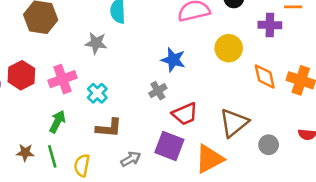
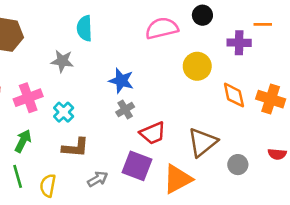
blue star: (173, 60) -> (121, 81), moved

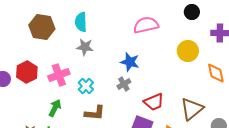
cyan semicircle: (85, 28) -> (81, 22), moved
pink semicircle: (162, 28) -> (146, 25), moved
gray cross: (125, 110) -> (124, 84), moved

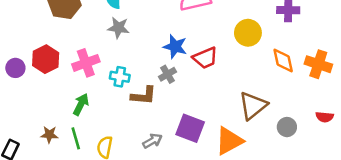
cyan cross: (86, 86) -> (120, 77), turned -35
red trapezoid: (154, 102) -> (205, 58), moved
brown L-shape: (95, 113) -> (144, 96), moved

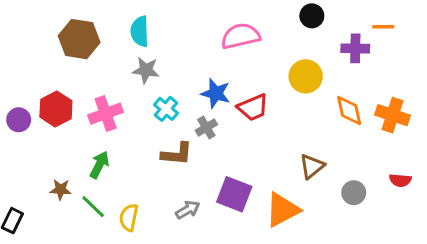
cyan cross: (120, 77) -> (166, 109), moved, turned 30
brown triangle: (253, 106) -> (312, 166), size x0.7
brown star: (49, 135) -> (61, 190), moved
green line: (76, 138) -> (93, 207), turned -30

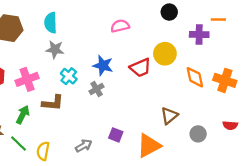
pink semicircle: (240, 36) -> (120, 26), size x0.7
red trapezoid: (253, 107) -> (140, 68), moved
brown L-shape: (177, 154) -> (53, 103), moved
purple square: (234, 194) -> (116, 135), size x0.6

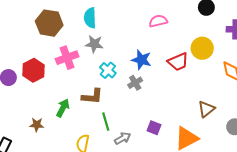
pink cross: (27, 79) -> (67, 58), moved
green line: (18, 144) -> (106, 122), moved, turned 30

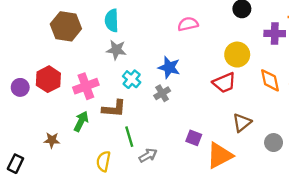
pink cross: (67, 58) -> (86, 86), moved
red trapezoid: (178, 62) -> (224, 83), moved
purple square: (154, 128) -> (194, 138), moved

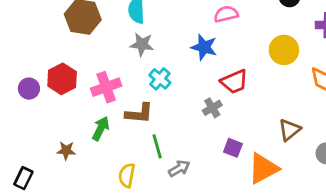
blue star: (169, 67) -> (204, 47), moved
red trapezoid: (224, 83) -> (234, 82), moved
gray cross: (162, 93) -> (212, 108), moved

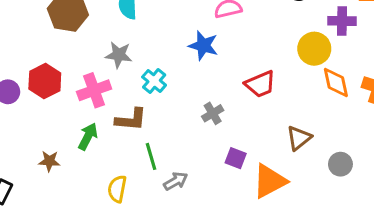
gray star: (142, 44) -> (119, 55), moved
yellow circle: (284, 50) -> (314, 49), moved
red trapezoid: (234, 82) -> (260, 84), moved

